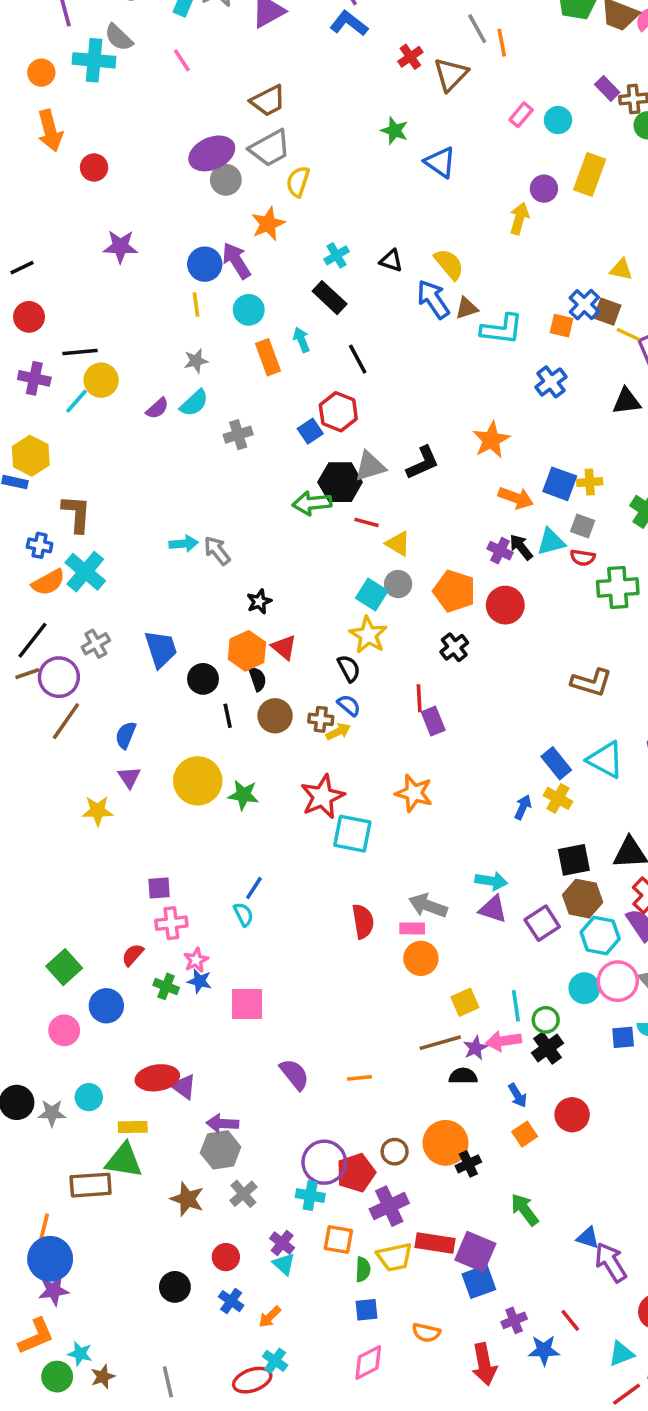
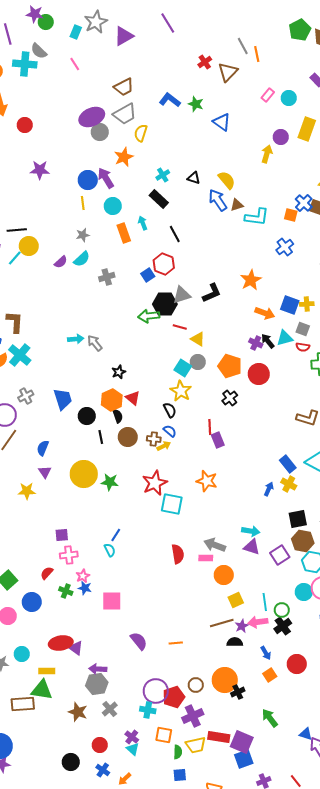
blue L-shape: (349, 23) -> (170, 100), moved
orange circle: (421, 958) -> (224, 575), moved

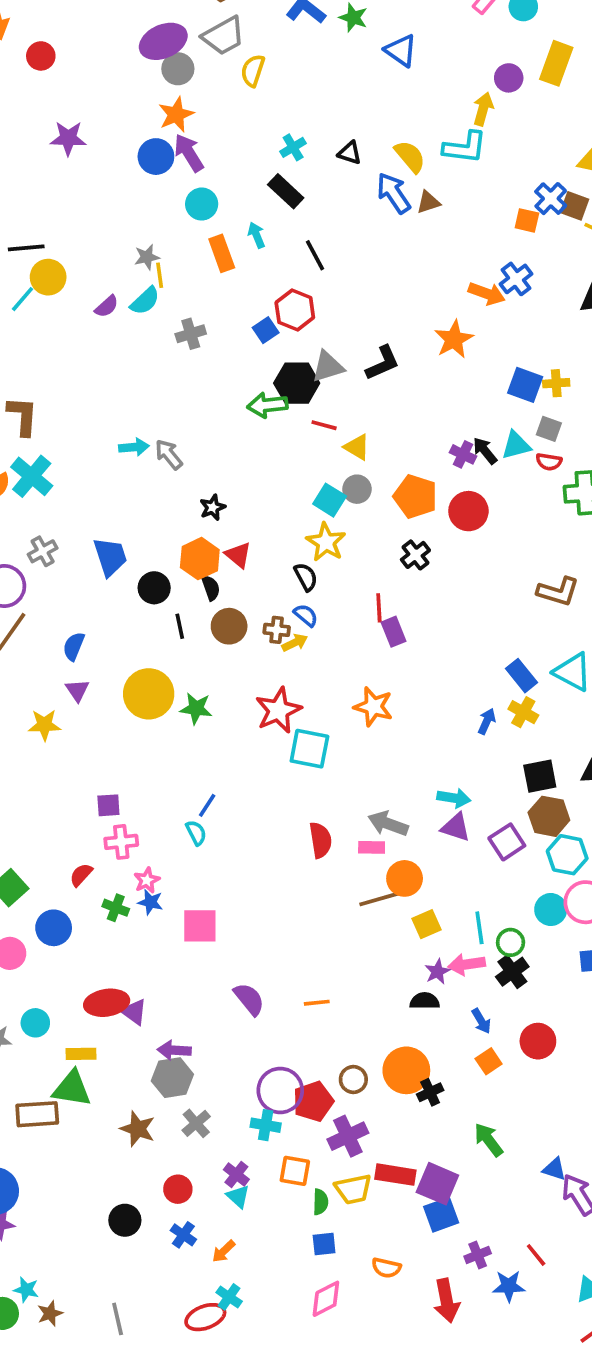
orange star: (124, 157) -> (176, 114), moved
yellow line: (83, 203) -> (160, 275), moved
cyan L-shape: (257, 217) -> (465, 147), moved
orange arrow: (265, 313) -> (487, 294), moved
brown line: (222, 623) -> (381, 899), moved

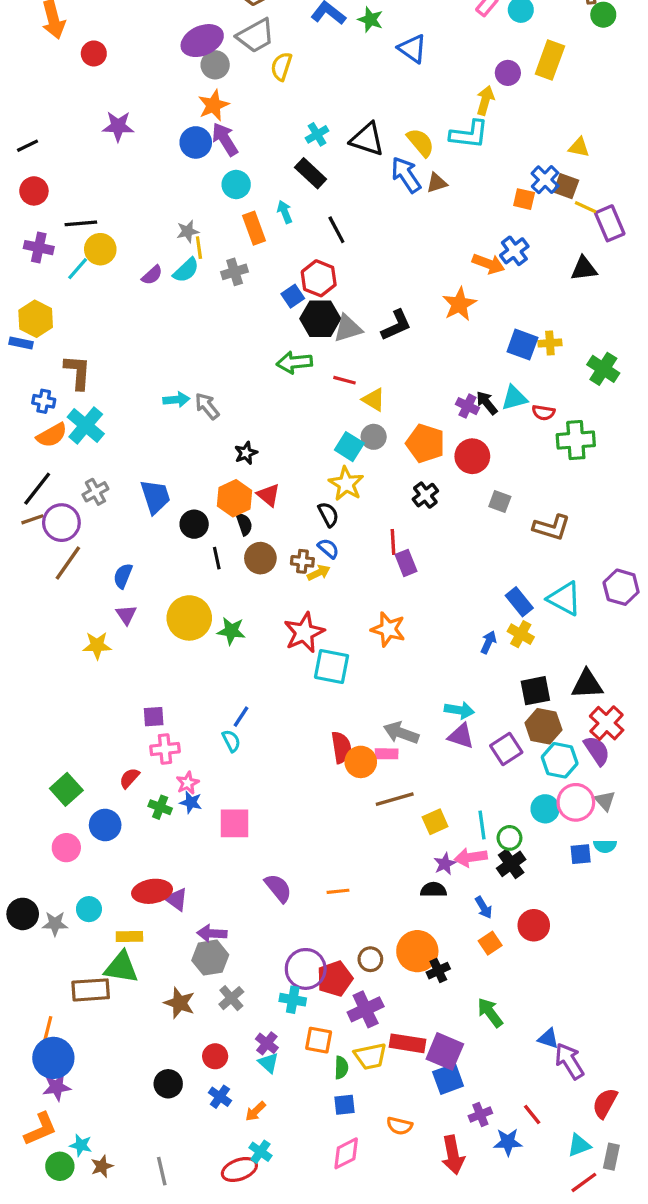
black triangle: (350, 153) -> (367, 139), size x1.6
gray cross: (191, 334) -> (235, 272), moved
black hexagon: (297, 383) -> (320, 319), moved
gray square: (549, 429) -> (500, 502), moved
orange circle: (405, 878) -> (361, 762), moved

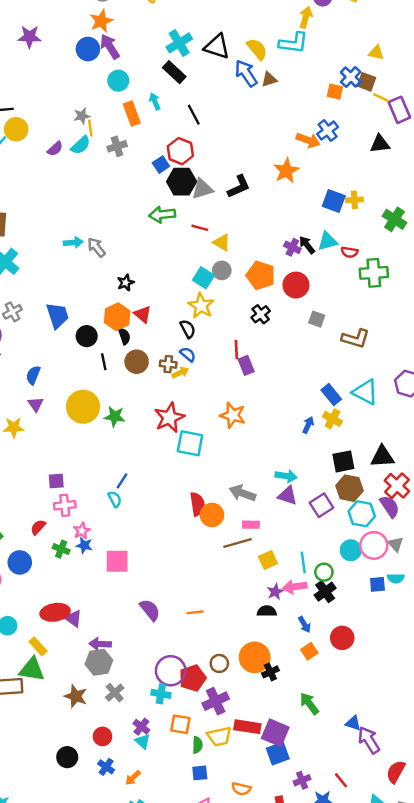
cyan cross: (317, 134) -> (179, 43), size x1.5
pink rectangle: (387, 754) -> (251, 525), moved
yellow rectangle: (129, 937) -> (38, 646), turned 48

